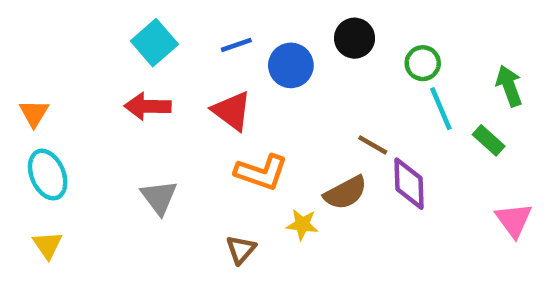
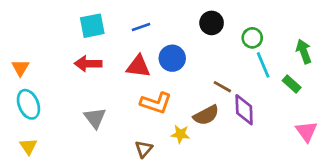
cyan square: (154, 43) -> (92, 26), turned 30
blue circle: (291, 65) -> (172, 58), moved
red triangle: (232, 111) -> (138, 66), turned -30

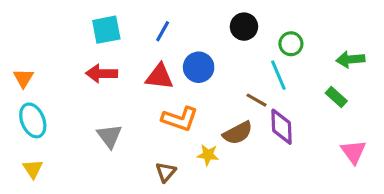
blue line: (141, 27) -> (163, 31), turned -42
green arrow: (304, 51) -> (350, 59), turned -75
cyan line: (263, 65) -> (278, 75), moved

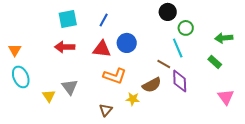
black circle: (244, 27) -> (168, 12), moved
yellow triangle: (33, 169) -> (49, 96), moved

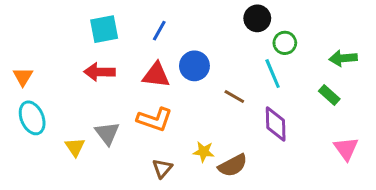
brown line: (164, 64) -> (234, 96), moved
orange L-shape: (115, 76) -> (155, 119), moved
brown semicircle: (152, 85) -> (233, 165), moved

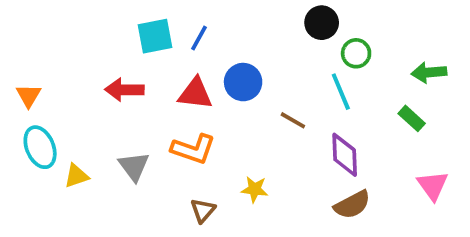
cyan square: (104, 29) -> (155, 36), moved
yellow triangle: (75, 147) -> (76, 176), moved, turned 45
brown semicircle: (233, 165) -> (352, 205), moved

